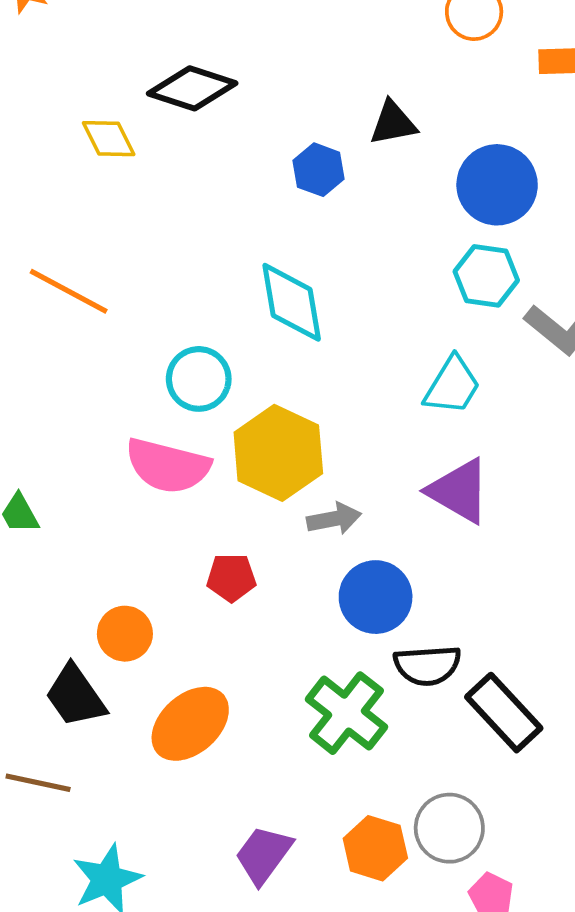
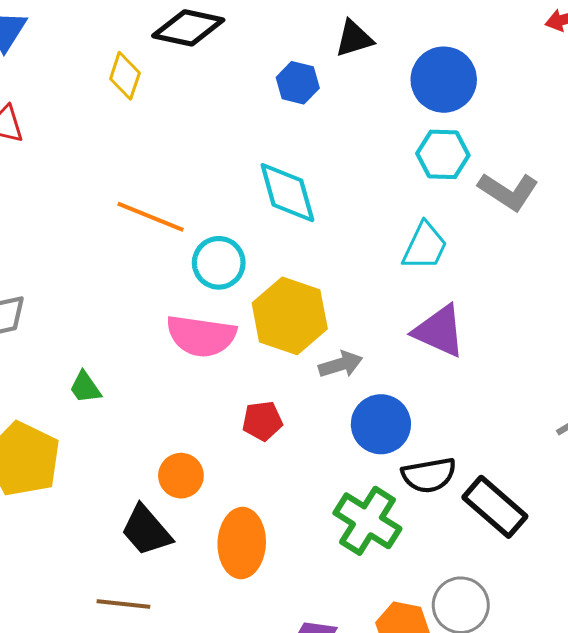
yellow diamond: (109, 139) -> (125, 76), turned 51
orange line: (69, 291) -> (150, 217), moved
orange ellipse: (190, 724) -> (242, 543), turned -40

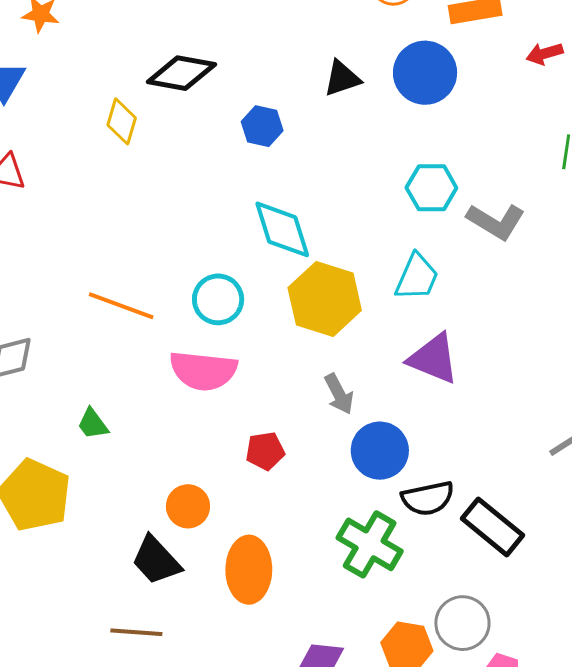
blue circle: (444, 80) -> (425, 73), moved
blue hexagon: (298, 83) -> (262, 126), moved
orange line: (150, 217) -> (121, 306), moved
yellow hexagon: (290, 316) -> (325, 299), moved
gray arrow: (341, 364) -> (339, 394), turned 81

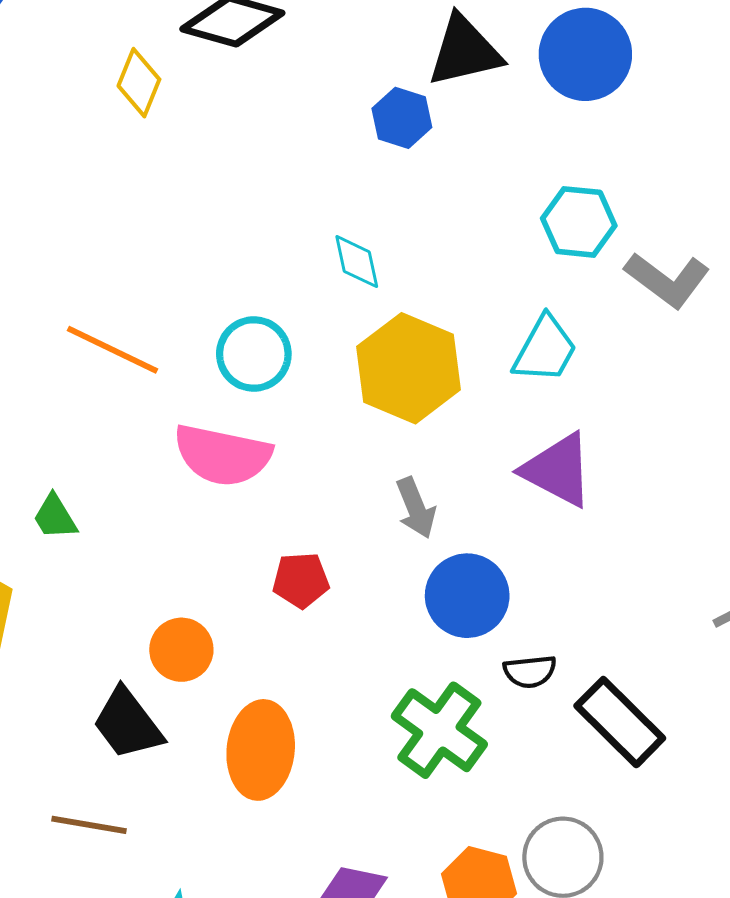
black triangle: (342, 78) -> (464, 51), size x1.4
blue hexagon: (262, 126) -> (402, 118), moved
cyan diamond: (282, 229) -> (357, 262), size x0.6
black semicircle: (428, 498) -> (530, 672), size x0.7

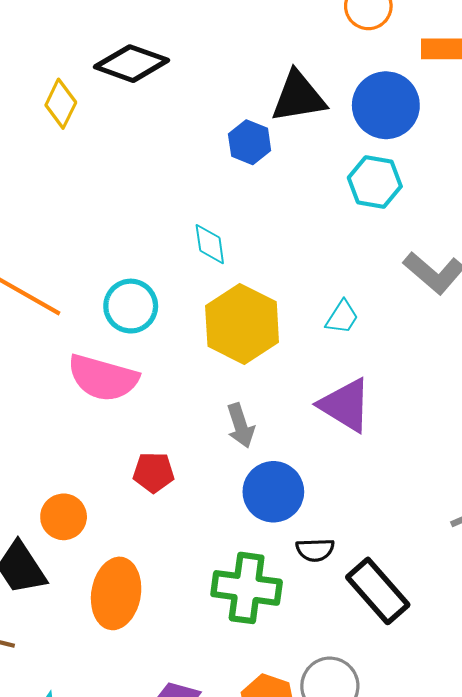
cyan hexagon: (579, 222) -> (375, 182), moved
cyan trapezoid: (545, 349) -> (342, 317), size x0.7
green cross: (439, 730) -> (247, 588), turned -32

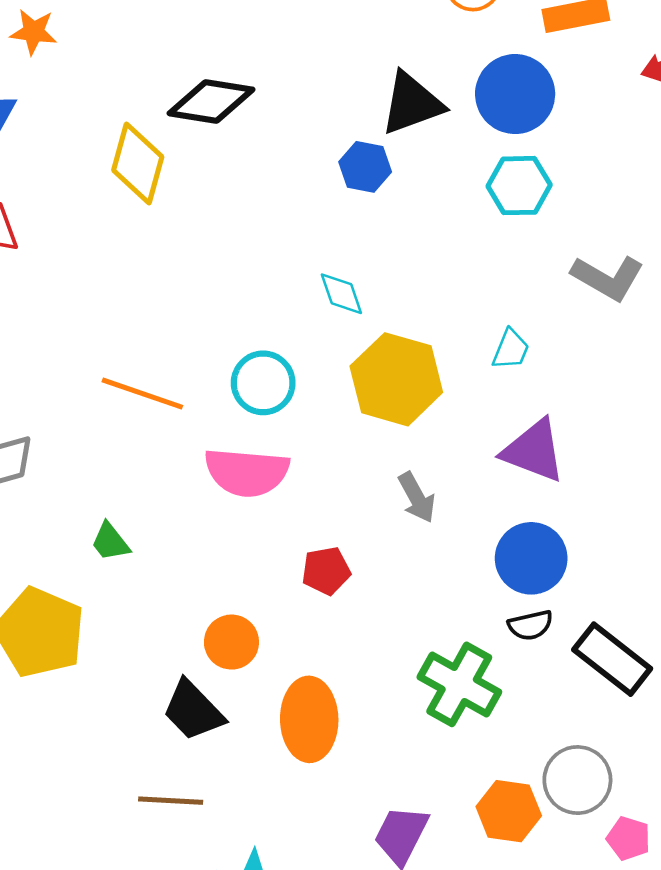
yellow diamond: (61, 104) -> (138, 163), size x1.4
blue circle: (273, 492) -> (531, 558), moved
green cross: (247, 588) -> (459, 684), turned 32

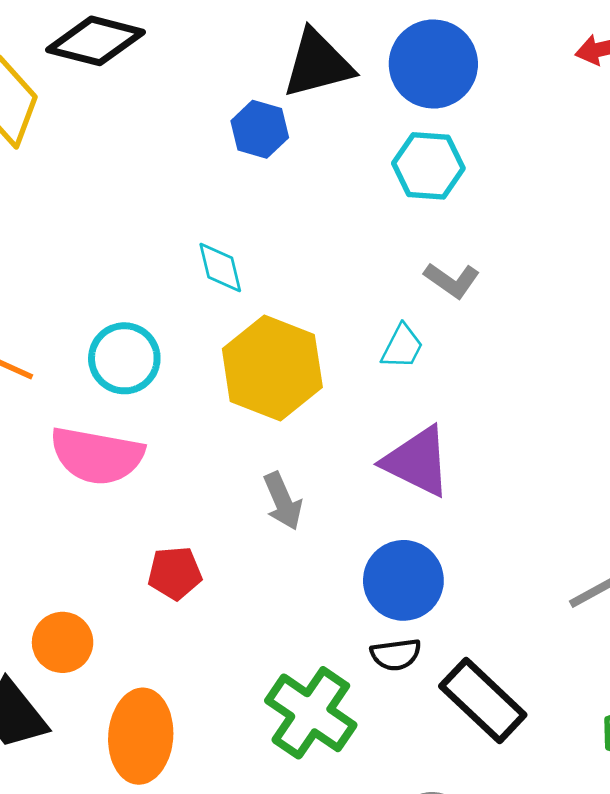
gray L-shape: (608, 278) -> (452, 280), moved, size x0.7

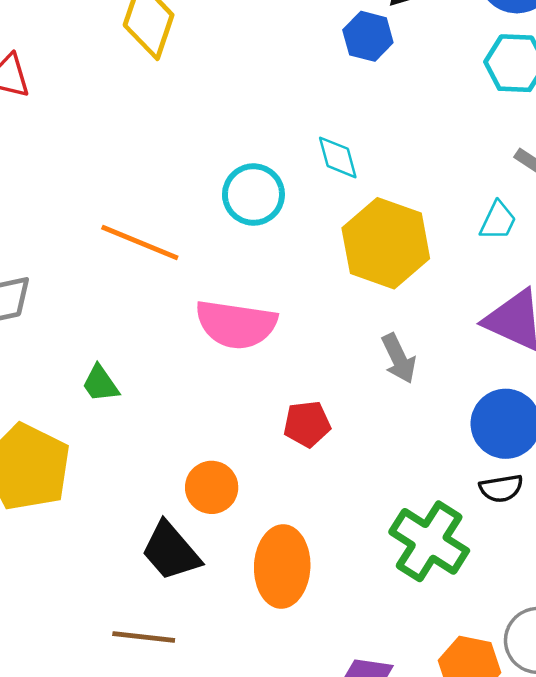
cyan circle: (124, 358) -> (253, 195), moved

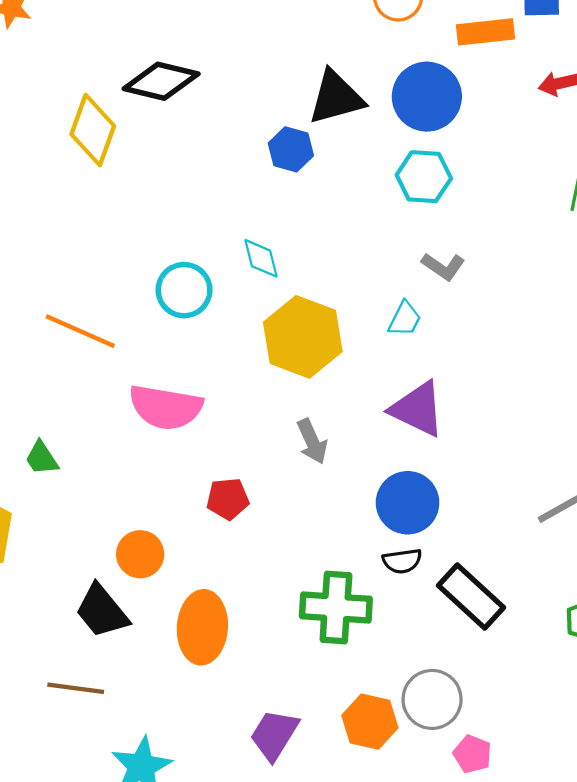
green cross: (429, 541) -> (336, 608), turned -30

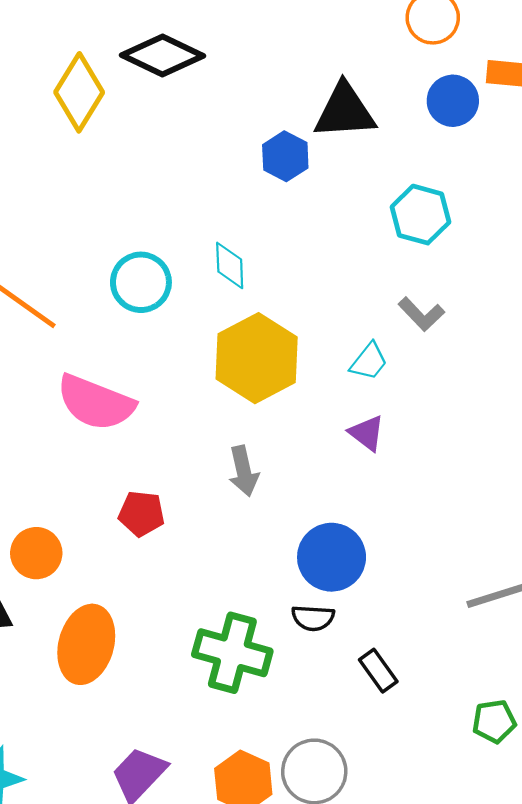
blue circle: (427, 97) -> (453, 101), moved, size x0.7
purple triangle: (417, 409) -> (367, 433), moved, size x0.6
black rectangle: (471, 596) -> (378, 671), size x0.6

